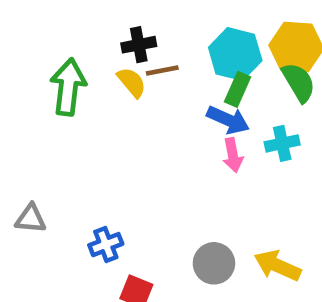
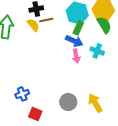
cyan cross: (282, 143) -> (97, 51), turned 32
yellow arrow: (277, 266) -> (95, 103), turned 36

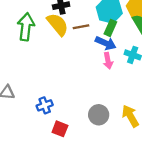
brown line: (46, 20) -> (81, 27), moved
yellow semicircle: (33, 25) -> (58, 24), size x1.5

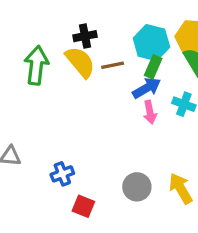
blue arrow: (106, 43) -> (147, 88), turned -54

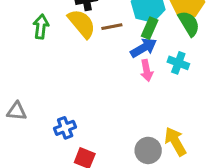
green arrow: (36, 65) -> (41, 27), size x0.7
gray circle: (137, 187) -> (148, 150), moved

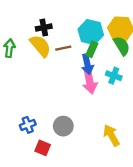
blue arrow: (144, 48) -> (87, 64), turned 108
pink arrow: (147, 70) -> (90, 81), size x1.5
gray circle: (148, 150) -> (63, 126), moved

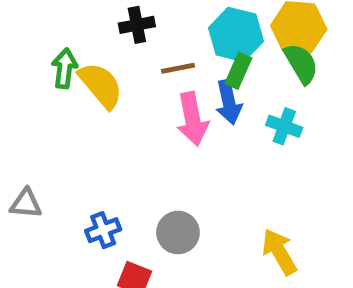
yellow semicircle: (40, 46) -> (101, 85), moved
pink arrow: (90, 81) -> (192, 119), moved

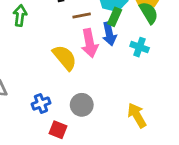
yellow semicircle: (101, 85) -> (65, 58), moved

